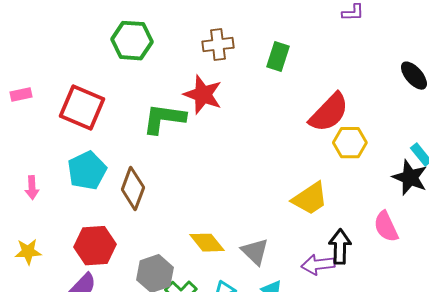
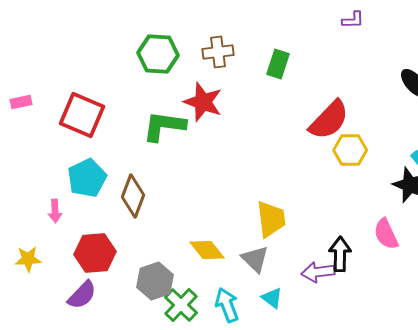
green hexagon: (132, 41) -> (158, 54), moved
pink arrow: (32, 188) -> (55, 211), moved
yellow trapezoid: (310, 199) -> (271, 219), moved, turned -63

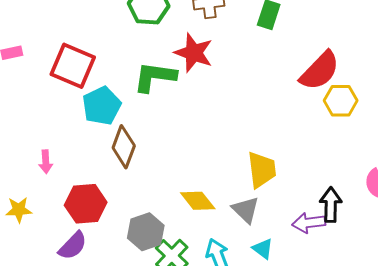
cyan pentagon: (87, 178) -> (102, 106), moved

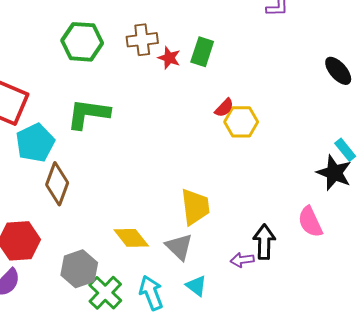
red star: (194, 53) -> (169, 58), moved, size x0.6
red semicircle: (320, 71) -> (224, 108), moved, size x0.5
yellow hexagon: (341, 101) -> (241, 122), moved
purple arrow: (309, 223) -> (242, 260), size x0.7

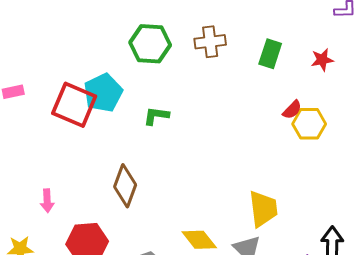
red star: (169, 58) -> (322, 60), moved, turned -30
green L-shape: (88, 114) -> (156, 116), size x0.6
cyan pentagon: (35, 143) -> (103, 93), moved

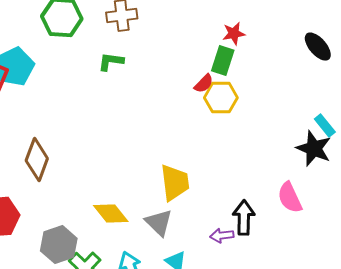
green rectangle: (270, 54) -> (223, 61), moved
green L-shape: (156, 116) -> (111, 62), moved

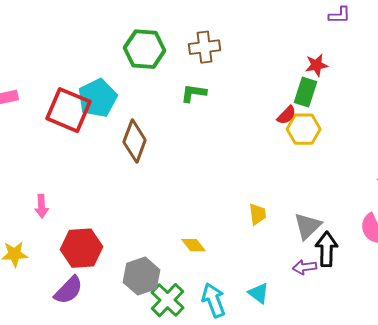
brown diamond: (37, 160) -> (135, 141), moved
yellow trapezoid: (175, 183) -> (258, 214), size x0.6
yellow diamond: (111, 214) -> (194, 245), size x0.7
gray triangle: (159, 223) -> (308, 226), moved, turned 32

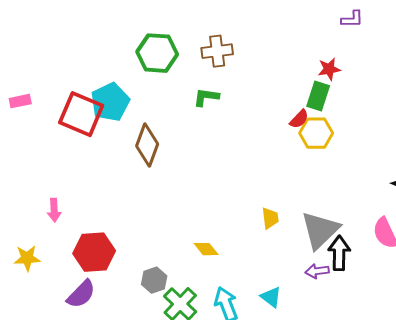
gray triangle: (308, 226) -> (320, 230), size x1.4
gray hexagon: (142, 276) -> (154, 280), size x0.7

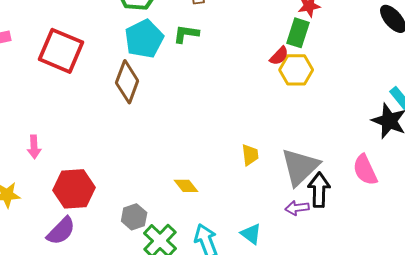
cyan pentagon: (110, 102) -> (144, 39), moved

